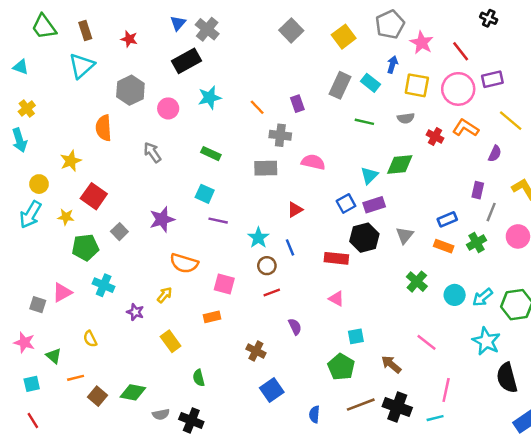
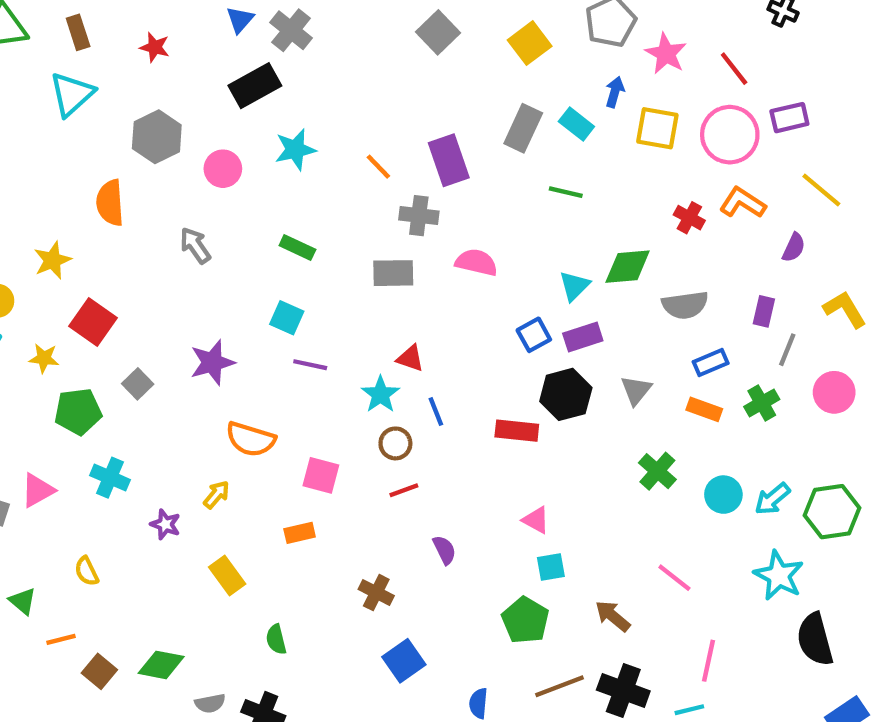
purple rectangle: (297, 104) -> (449, 160), size x1.6
gray semicircle: (406, 118) -> (685, 305), moved, size x1.5
red triangle: (295, 210) -> (410, 358), moved, turned 49
pink triangle: (336, 299) -> (536, 520), moved

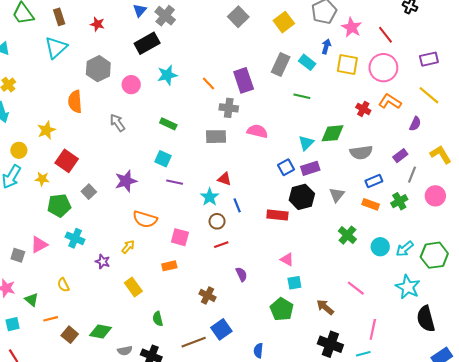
purple rectangle: (789, 118) -> (429, 59), moved
purple rectangle: (764, 311) -> (400, 156), turned 40
brown line: (559, 686) -> (194, 342), moved

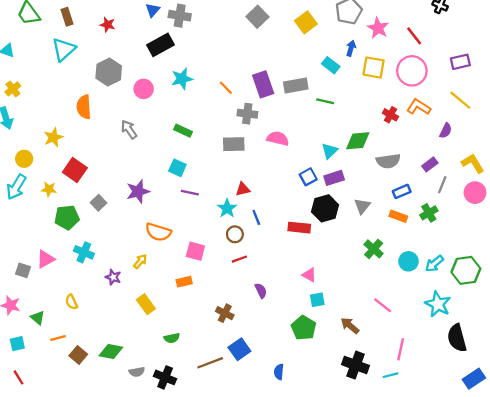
gray cross: (165, 16) -> (180, 16), turned -30
gray rectangle: (281, 64) -> (296, 86), moved, turned 55
red triangle: (224, 179) -> (243, 189), turned -32
pink circle: (435, 196) -> (475, 193), moved
green semicircle: (158, 319) -> (172, 338), turned -88

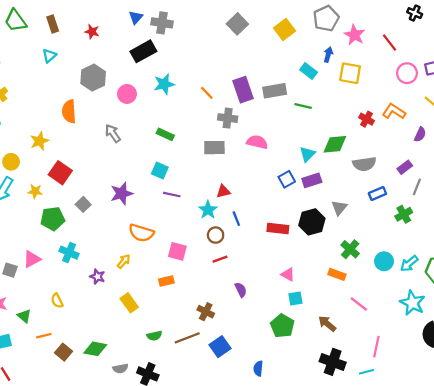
cyan triangle: (64, 49) -> (49, 56), size x0.6
pink circle: (412, 71) -> (407, 73), moved, size x0.7
black hexagon: (325, 208) -> (312, 222), moved
orange rectangle: (398, 216) -> (337, 274), moved
brown line: (210, 363) -> (187, 338), moved

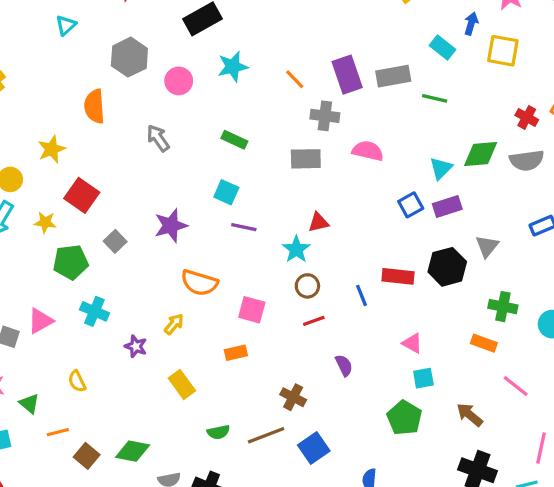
gray semicircle: (364, 164) -> (527, 160), moved
blue line: (236, 219) -> (361, 295), moved
green cross: (350, 249) -> (503, 307), turned -30

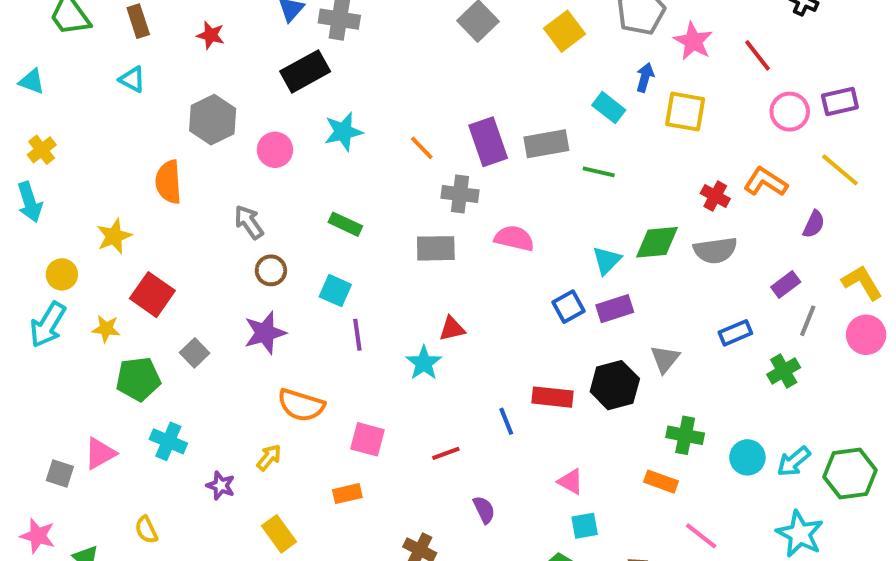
cyan triangle: (66, 25) -> (132, 79), turned -50
purple line: (244, 227) -> (357, 335), turned 70
brown circle: (307, 286) -> (271, 270), moved

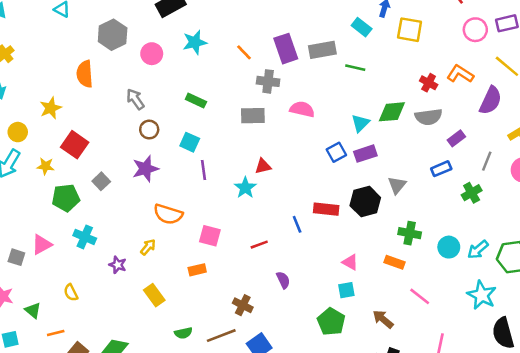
purple semicircle: (814, 224) -> (491, 100), size x1.6
purple rectangle: (786, 285) -> (456, 138), moved
pink triangle: (571, 482) -> (350, 262), moved

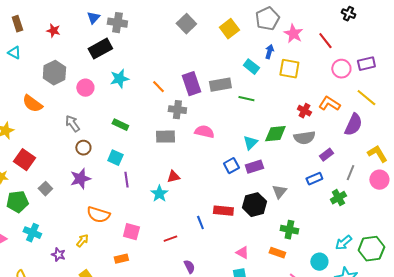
orange semicircle: (85, 74) -> (32, 104), turned -50
cyan circle: (449, 247) -> (319, 262), moved

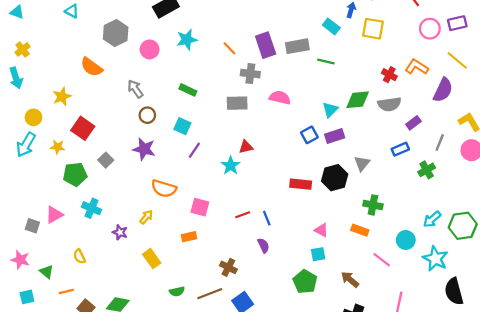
purple star: (80, 179) -> (144, 149), turned 30
purple line: (126, 180) -> (194, 150), turned 42
blue line: (200, 223) -> (267, 218), moved

